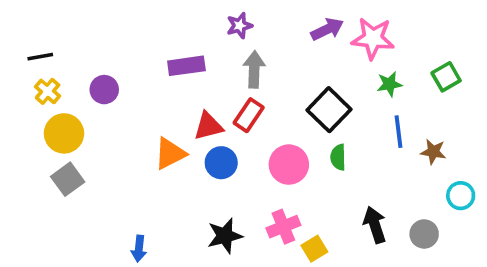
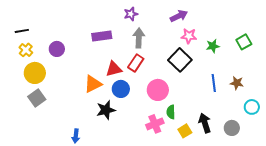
pink star: (373, 38) -> (189, 36), moved, size x0.7
blue line: (399, 132) -> (214, 83), moved
green semicircle: (338, 157) -> (171, 112), moved
black star: (225, 236) -> (106, 110), moved
yellow square: (314, 249) -> (185, 131), moved

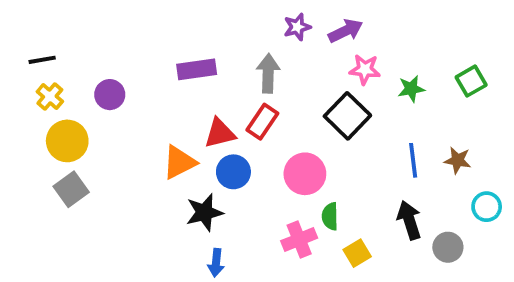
purple star: (131, 14) -> (297, 27), moved
black arrow: (205, 123) -> (409, 220), moved
blue arrow: (76, 136) -> (216, 263), moved

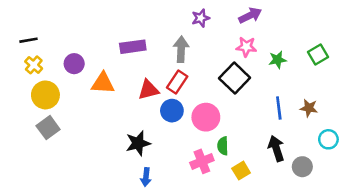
purple arrow: (346, 31) -> (250, 15), moved
orange triangle: (179, 162) -> (103, 83), moved, turned 30
blue circle: (233, 172) -> (172, 111), moved

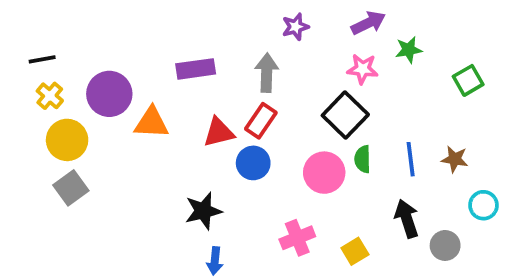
green star: (278, 60) -> (409, 50), moved
purple circle: (74, 64) -> (109, 94), size x1.5
pink circle: (206, 117) -> (324, 173), moved
green semicircle: (223, 146) -> (363, 159), moved

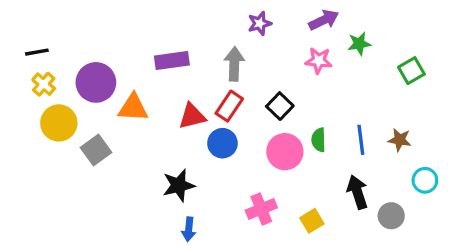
black square: (345, 115) -> (280, 106), moved, size x0.7
gray square: (71, 188) -> (96, 150), moved

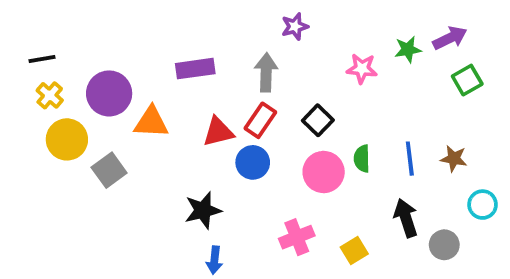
purple arrow: (324, 20) -> (450, 38), moved

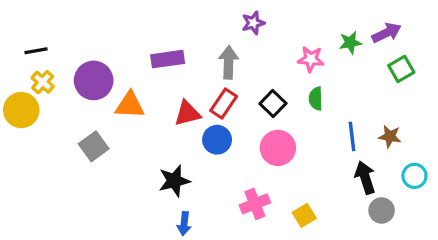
yellow circle: (67, 139) -> (21, 110), moved
green semicircle: (362, 159) -> (316, 99), moved
black arrow: (406, 218) -> (365, 178), moved

